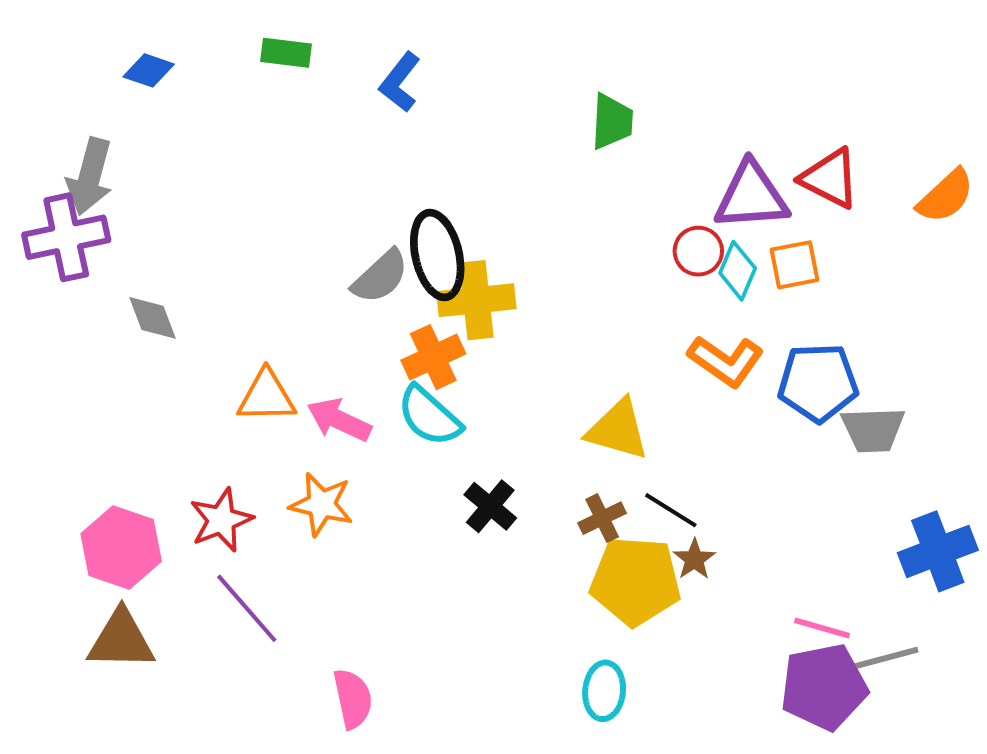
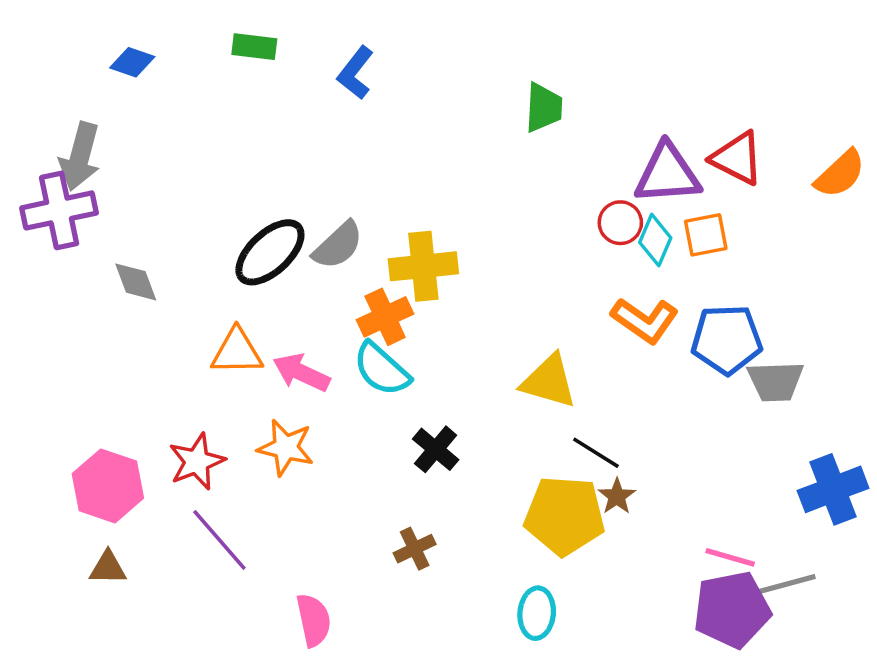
black ellipse: (437, 255) -> (270, 252), moved, turned 60
brown cross: (602, 518) -> (415, 549), moved
brown triangle: (121, 640) -> (108, 568), size x0.6

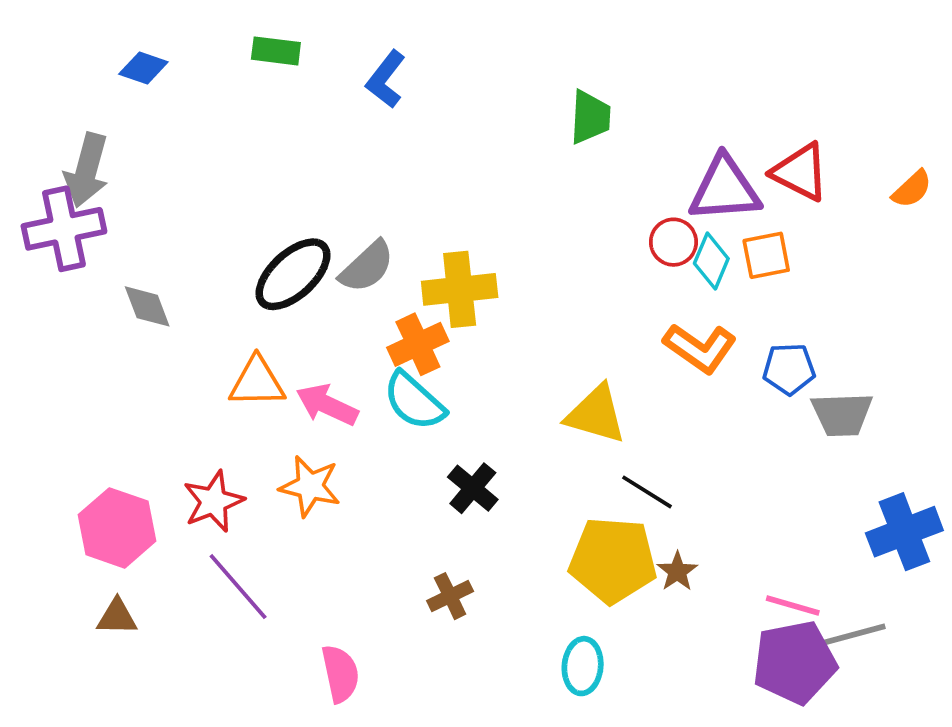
orange semicircle: (840, 174) -> (912, 189), size x0.7
blue pentagon: (727, 339) -> (789, 369), size x0.7
brown star: (617, 496) -> (677, 571), moved

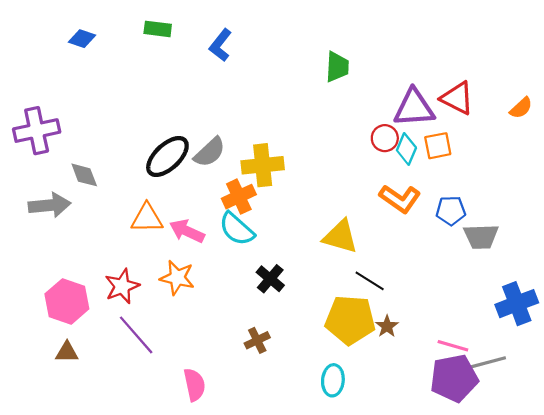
gray arrow: (87, 170) -> (50, 205), moved, turned -111

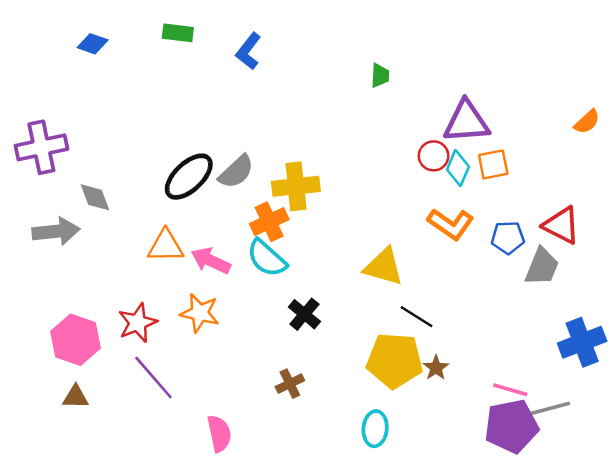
green trapezoid: (337, 67) -> (380, 76), size x0.7
red triangle: (457, 98) -> (561, 225), moved
gray trapezoid: (481, 237) -> (542, 267), turned -66

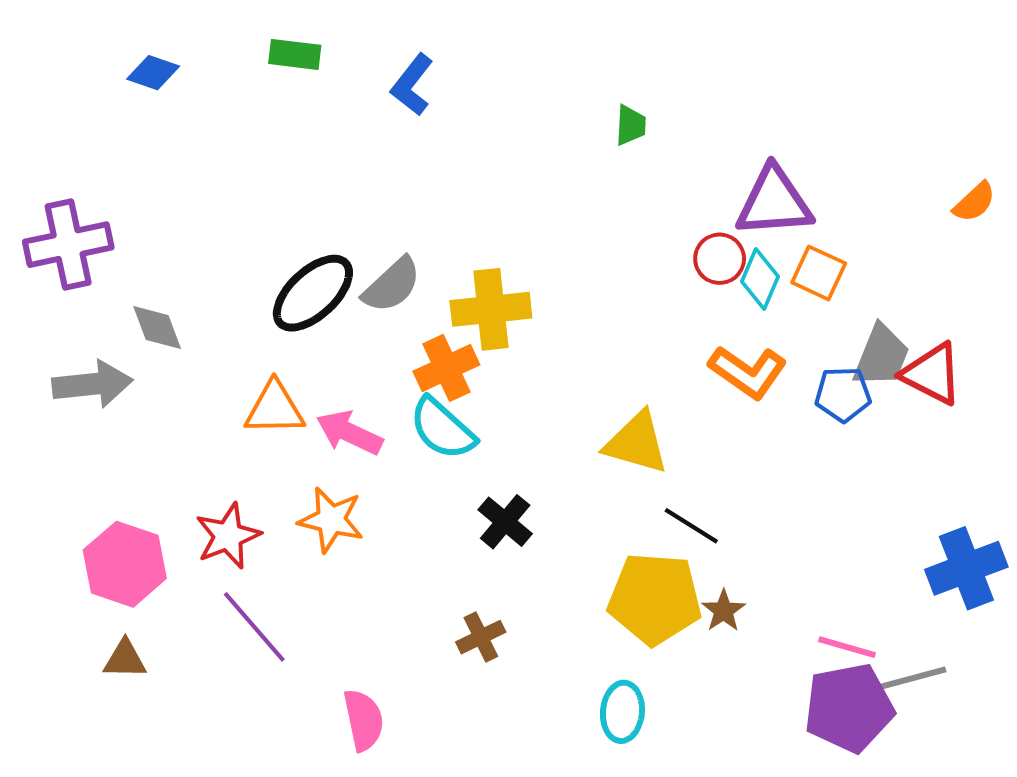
orange square: (493, 164) -> (819, 273), turned 36
gray trapezoid: (542, 267) -> (881, 356), moved

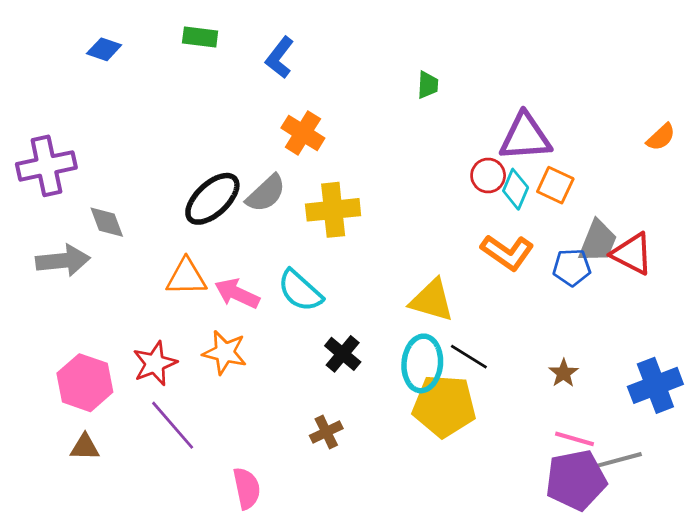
orange cross: (446, 368) -> (303, 133), moved, turned -33
brown star: (724, 611) -> (564, 373), moved
cyan ellipse: (622, 712) -> (422, 363), moved, size x1.4

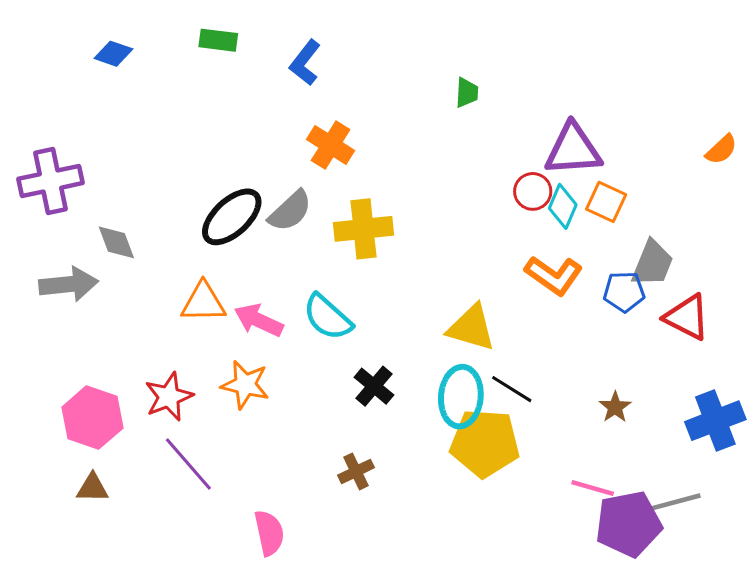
red triangle: (632, 254) -> (687, 317), moved
pink line: (575, 439) -> (593, 488), moved

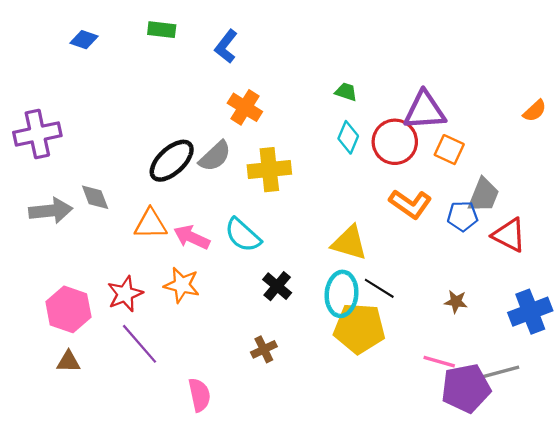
green trapezoid: (467, 93) -> (346, 92), moved, turned -75
red circle: (533, 191) -> (395, 142), size x1.6
cyan diamond: (563, 206) -> (348, 137), moved
gray diamond: (116, 242) -> (95, 197), moved
brown star: (615, 407) -> (456, 302), turned -30

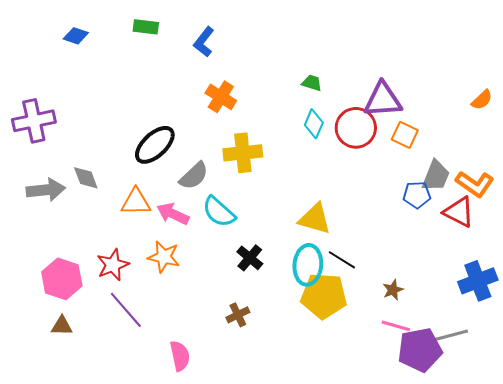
gray semicircle: (215, 156) -> (194, 176), moved
orange L-shape: (410, 204) -> (475, 184), moved
brown star: (456, 302) -> (393, 290), moved, turned -30

